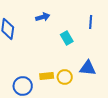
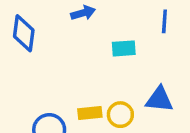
cyan rectangle: (67, 38) -> (124, 48), turned -64

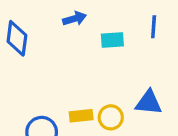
cyan rectangle: (124, 48) -> (112, 40), moved

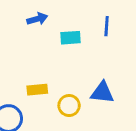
yellow rectangle: (81, 116) -> (37, 90), moved

